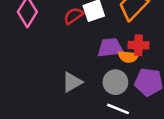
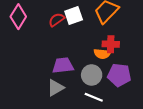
purple trapezoid: (110, 48) -> (63, 65), moved
gray triangle: (72, 82) -> (55, 88), moved

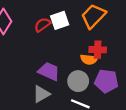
purple trapezoid: (63, 65) -> (49, 71), turned 30

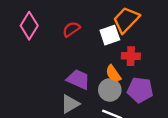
white square: (60, 20) -> (110, 35), moved
orange semicircle: (89, 59) -> (113, 74), moved, turned 49

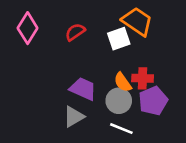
orange trapezoid: (126, 20) -> (137, 21), turned 80
red cross: (131, 56) -> (143, 78), moved
purple pentagon: (140, 90) -> (153, 101), turned -30

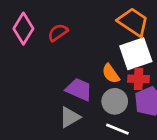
red semicircle: (75, 32) -> (58, 33), moved
white square: (119, 39) -> (136, 54), moved, size x1.4
orange semicircle: (123, 82) -> (111, 74), moved

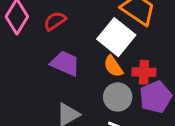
white square: (136, 54) -> (116, 37), moved, turned -32
purple trapezoid: (79, 89) -> (65, 63), moved

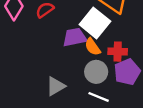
purple trapezoid: (65, 63) -> (75, 37), moved, turned -35

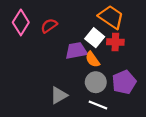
white square: (95, 23) -> (95, 38), size x0.7
red cross: (118, 52) -> (115, 42), moved

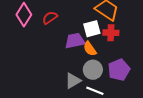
white square: (95, 38) -> (92, 29), turned 36
gray triangle: (59, 95) -> (73, 81), moved

